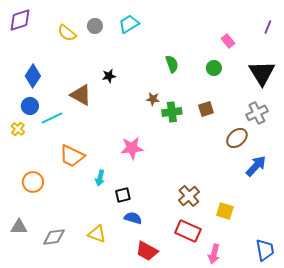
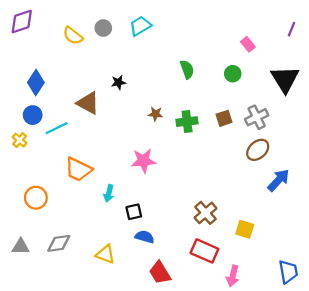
brown star: (153, 99) -> (156, 114), moved
gray cross: (257, 113) -> (257, 117), moved
gray diamond: (54, 237) -> (59, 243), moved
red trapezoid: (147, 251) -> (160, 273), turned 30

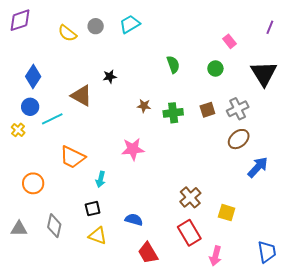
black square: (134, 212) -> (93, 209), moved
gray diamond: (59, 243) -> (54, 226), turned -70
red rectangle: (204, 251) -> (189, 233), turned 35

